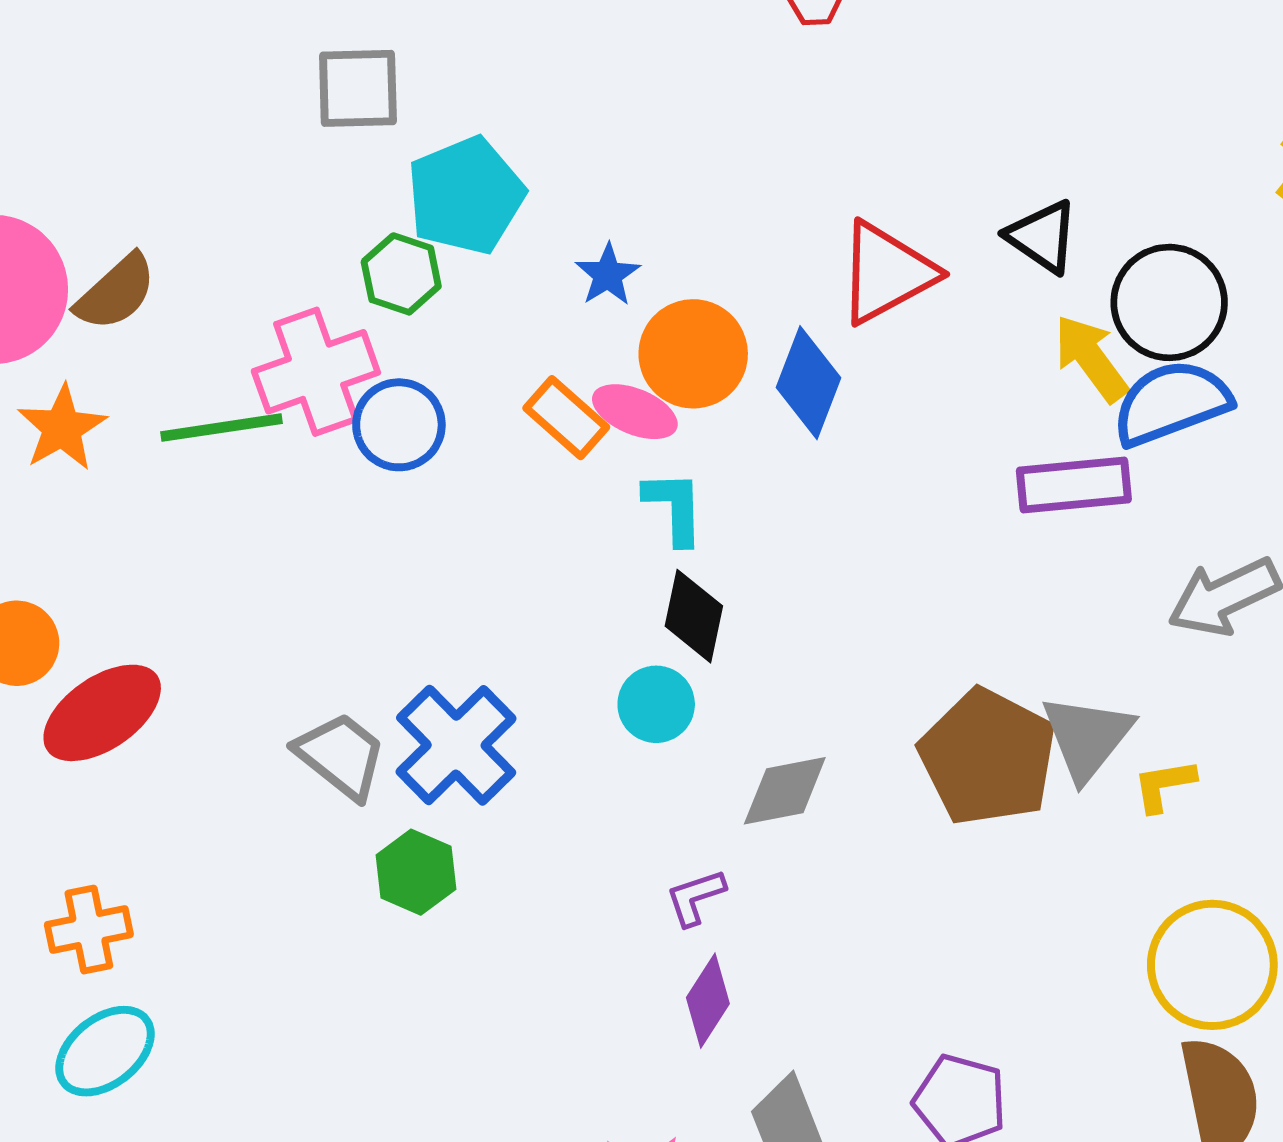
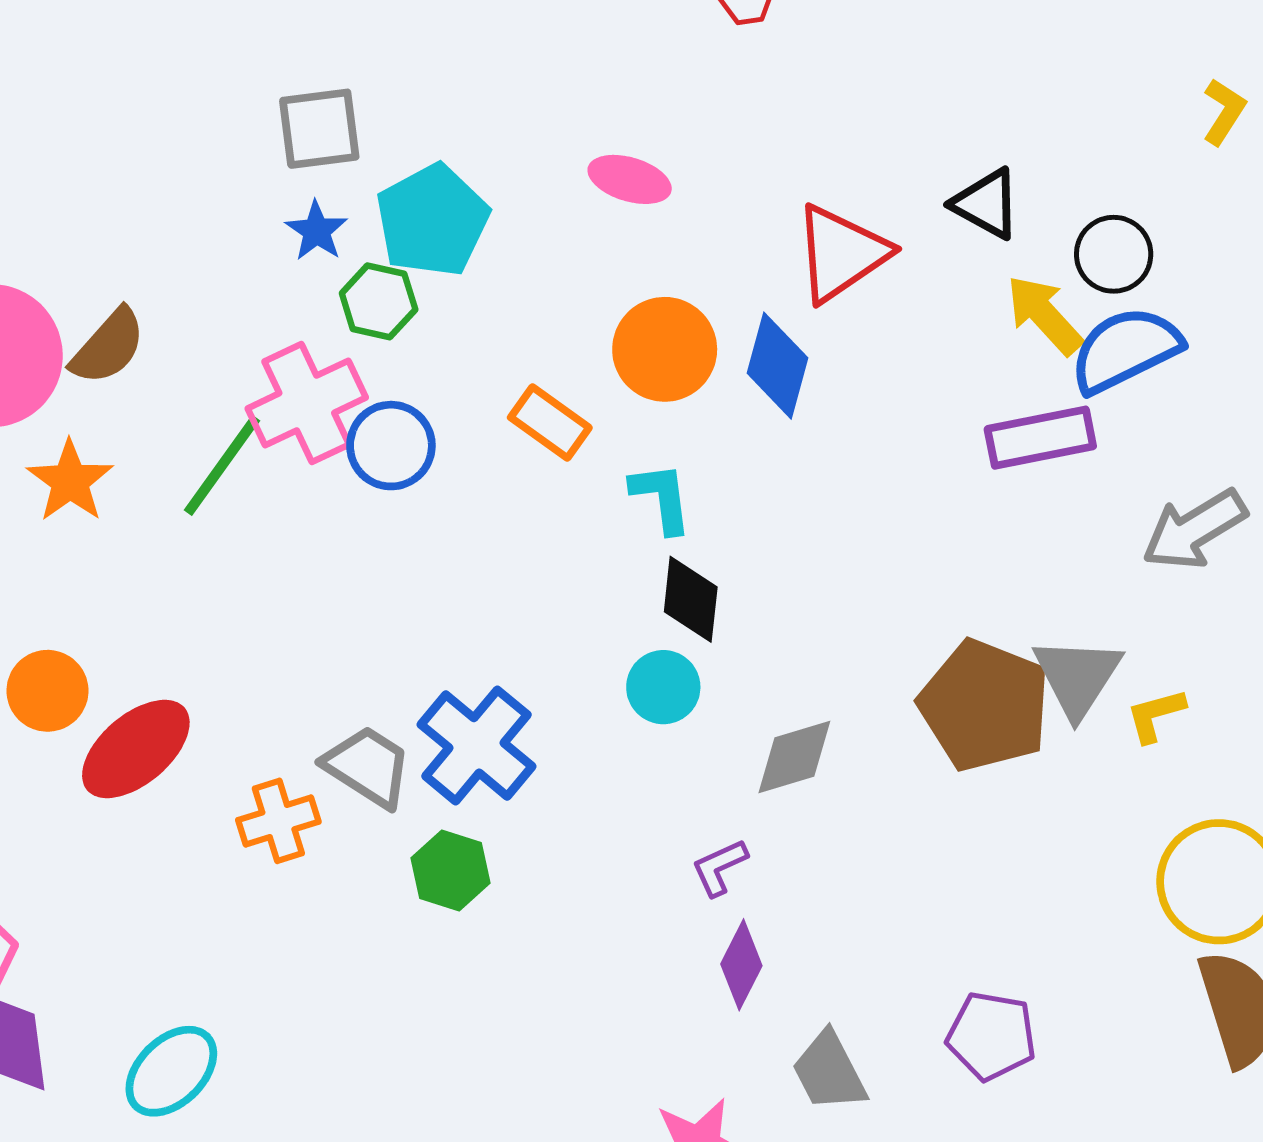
blue star: (608, 275) -> (317, 231), moved
black circle: (1169, 302) -> (1114, 254), size x0.7
pink ellipse: (635, 412) -> (630, 179), moved
green line: (222, 428) -> (222, 465), turned -40
orange cross: (89, 930) -> (278, 821), moved

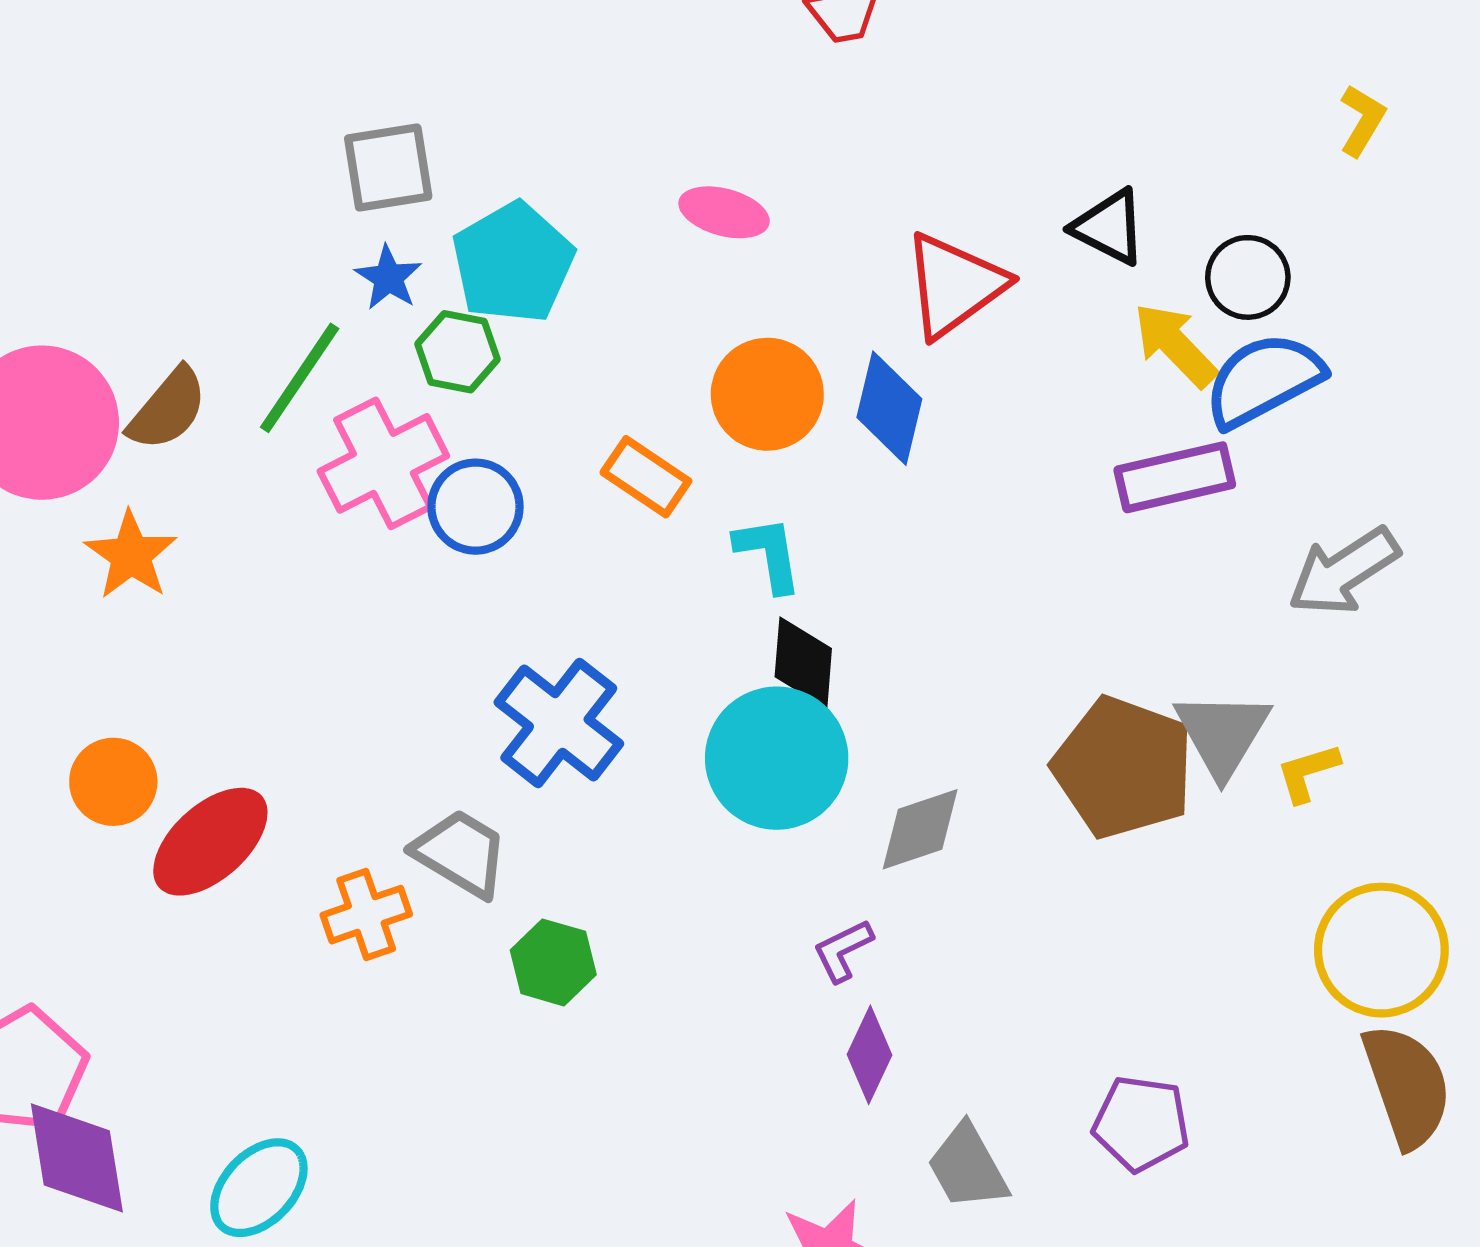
green line: (222, 465) -> (300, 378), moved
cyan circle: (663, 687) -> (777, 758), size x1.8
blue cross: (477, 745) -> (559, 723), moved

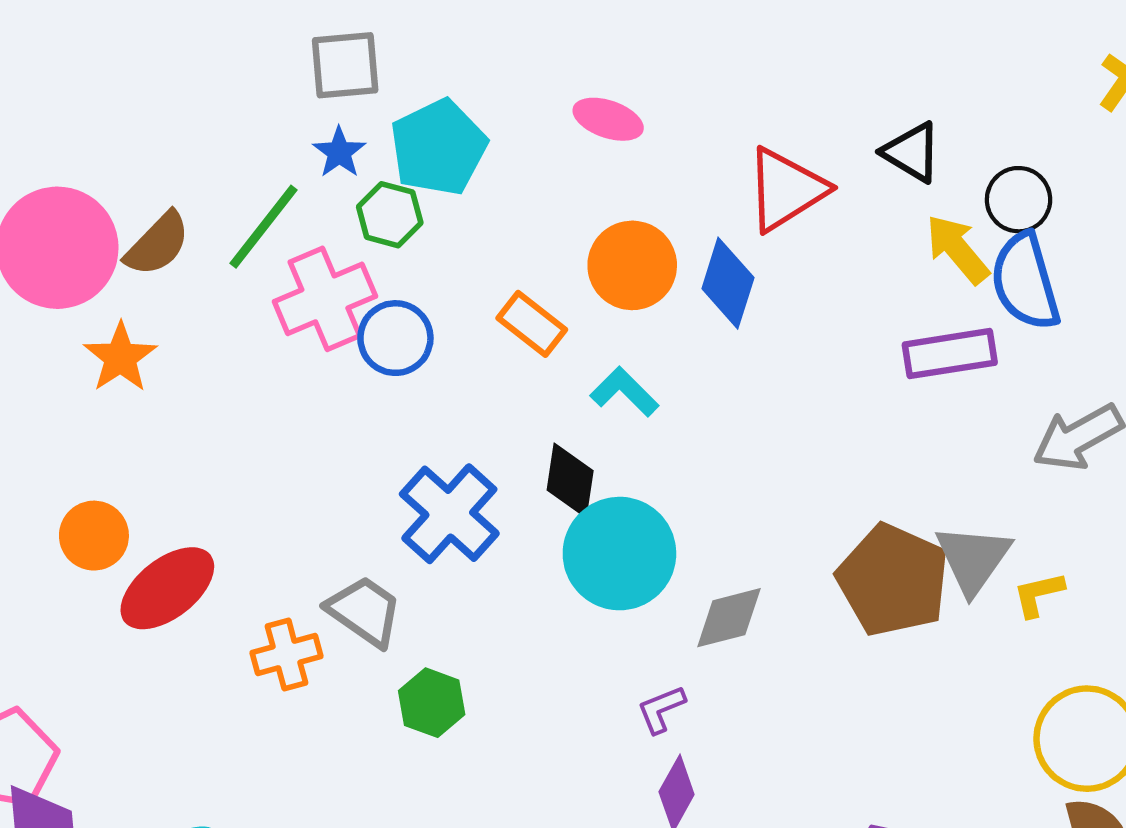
blue semicircle: (1264, 380) -> (1025, 281), turned -82
cyan L-shape: (769, 554) -> (624, 392), turned -40
black diamond: (803, 663) -> (570, 480), moved

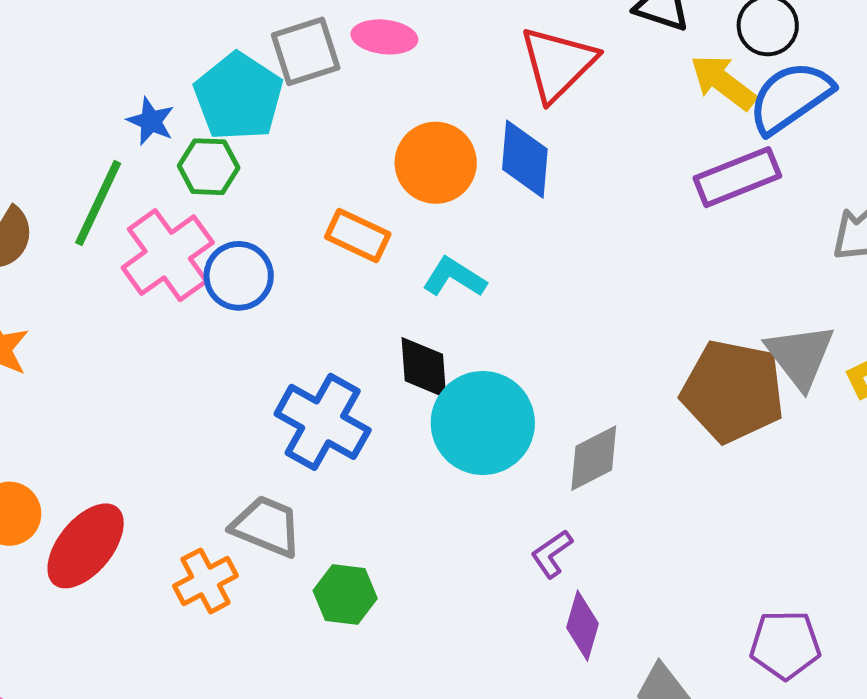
gray square: (345, 65) -> (306, 51), moved
blue semicircle: (1025, 281) -> (790, 97), turned 84

